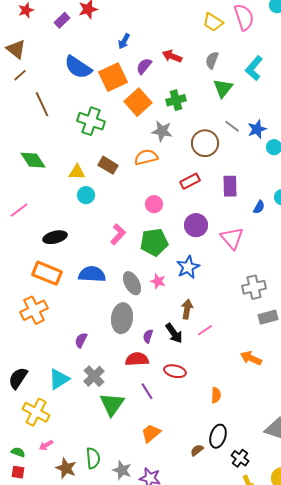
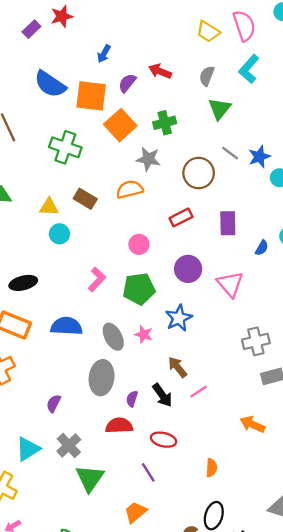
cyan L-shape: (254, 68) -> (249, 69), moved
orange square: (113, 77) -> (91, 96), turned 32
brown arrow: (187, 309) -> (178, 367), turned -48
purple line: (147, 391) -> (148, 472), moved

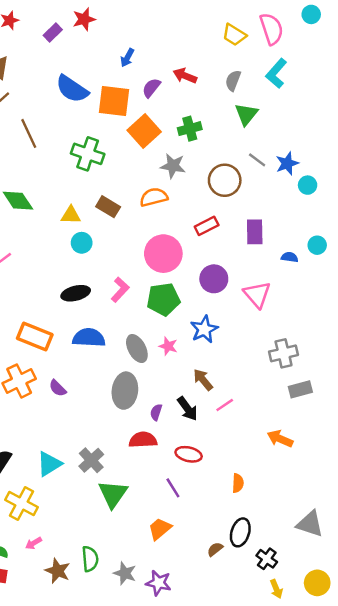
pink circle: (139, 244) -> (163, 254), size x1.8
blue semicircle: (262, 248) -> (290, 257), turned -112
black ellipse: (23, 283) -> (76, 293), moved
purple semicircle: (54, 403) -> (58, 388), moved, turned -72

